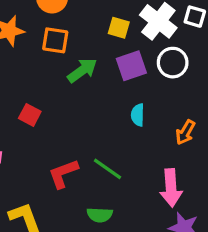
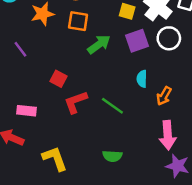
orange arrow: (185, 132) -> (164, 96), moved
green line: (108, 169) -> (112, 106), moved
red L-shape: (63, 174) -> (76, 102), moved

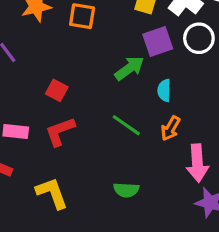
green arrow: (99, 44) -> (129, 68), moved
orange arrow: (164, 96) -> (170, 128), moved
red L-shape: (76, 102) -> (60, 131), moved

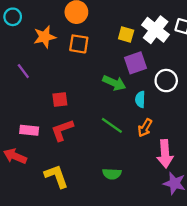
white circle: (199, 38) -> (166, 81), moved
green arrow: (129, 68) -> (114, 83), turned 60
red square: (57, 90) -> (60, 99), turned -35

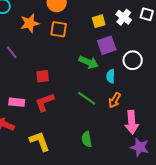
white cross: (156, 30) -> (124, 17), size x0.7
yellow square: (126, 34) -> (99, 21), turned -32
green semicircle: (112, 174) -> (87, 139), turned 77

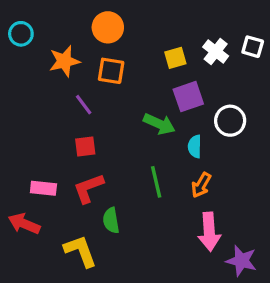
purple line: (12, 52) -> (84, 105), moved
green line: (87, 98) -> (156, 182), turned 42
pink arrow: (132, 122) -> (209, 232), moved
green semicircle: (87, 139) -> (111, 220), moved

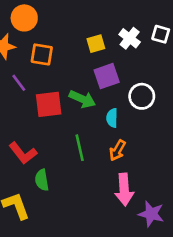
orange circle: (108, 27) -> (24, 18), moved
red square: (85, 146) -> (49, 104), moved, size x1.5
red L-shape: (89, 188) -> (23, 153), turned -108

